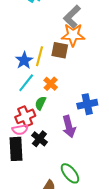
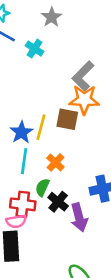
cyan line: (26, 83) -> (24, 161), turned -30
red cross: (25, 116) -> (23, 204), turned 30
black cross: (39, 139) -> (58, 202), moved

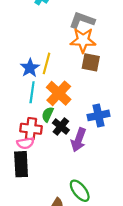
gray L-shape: (83, 76) -> (82, 20), turned 65
brown square: (67, 119) -> (91, 62), moved
orange cross: (55, 162) -> (59, 93), size x1.6
purple arrow: (79, 217) -> (79, 140), turned 35

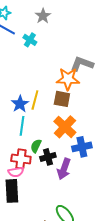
gray L-shape: (82, 20) -> (82, 64), moved
brown square: (91, 62) -> (62, 99), moved
orange cross: (59, 93) -> (65, 127), moved
black cross: (61, 127) -> (48, 157), turned 35

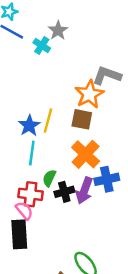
gray star: (43, 16) -> (58, 30), moved
orange star: (68, 79) -> (89, 94), turned -30
purple arrow: (64, 169) -> (84, 191), moved
pink semicircle: (16, 172) -> (24, 211), turned -119

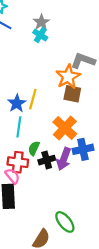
cyan cross: (42, 45) -> (40, 35), moved
brown square: (82, 119) -> (72, 94), moved

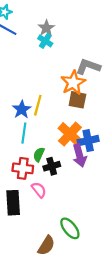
blue cross: (83, 149) -> (88, 141), moved
purple arrow: (64, 159) -> (80, 156), moved, turned -35
pink semicircle: (12, 176) -> (39, 190), moved

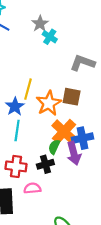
cyan cross: (45, 41) -> (50, 37), moved
orange star: (73, 83) -> (49, 103), moved
yellow line: (38, 105) -> (28, 89), moved
green semicircle: (39, 154) -> (54, 147), moved
pink semicircle: (39, 190) -> (32, 188), turned -56

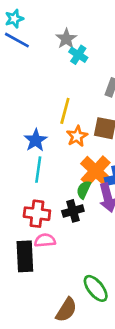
yellow line: (28, 89) -> (65, 111), moved
orange star: (49, 103) -> (77, 136), size x0.7
pink semicircle: (32, 188) -> (45, 240), moved

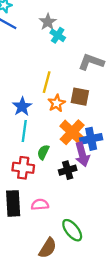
green semicircle: (84, 190) -> (43, 152), moved
black cross: (73, 211) -> (68, 170), moved
pink semicircle: (45, 240) -> (40, 205), moved

